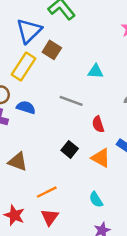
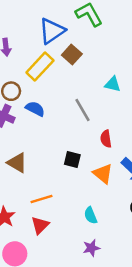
gray line: (71, 101) -> (83, 110), turned 30
black square: (70, 149) -> (72, 159), turned -35

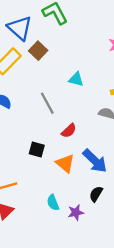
blue triangle: (52, 31) -> (20, 28), turned -44
red semicircle: (106, 139) -> (69, 131), turned -126
purple star: (91, 248) -> (76, 213), moved

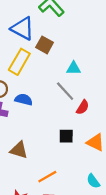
cyan triangle: (76, 79) -> (74, 68), moved
red semicircle: (69, 131) -> (83, 107), moved

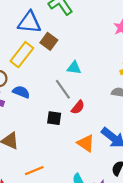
blue triangle: (23, 28) -> (29, 22), turned -30
black square: (66, 136) -> (54, 118), moved

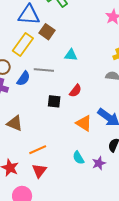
gray line: (63, 89) -> (44, 70), moved, turned -48
blue semicircle: (21, 92) -> (23, 79), turned 105

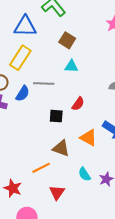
brown square: (47, 32) -> (67, 40), moved
brown triangle: (15, 123) -> (61, 148), moved
red triangle: (39, 171) -> (57, 192), moved

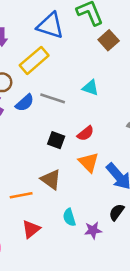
brown square: (67, 40) -> (109, 40), moved
orange triangle: (89, 138) -> (89, 162), moved

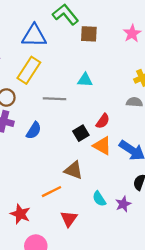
brown square: (109, 40) -> (89, 34), turned -30
blue semicircle: (25, 103) -> (34, 131), moved
red semicircle: (86, 133) -> (103, 121), moved
black square: (56, 140) -> (81, 133), moved, turned -35

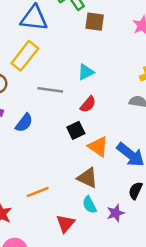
cyan triangle: (85, 80) -> (86, 72), turned -35
red semicircle: (103, 121) -> (88, 104), moved
brown triangle: (74, 170) -> (87, 178), moved
red triangle: (69, 219) -> (66, 223), moved

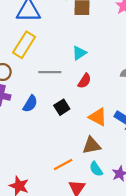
black square: (76, 130) -> (62, 107), moved
brown triangle: (87, 178) -> (92, 145), turned -30
orange line: (38, 192) -> (63, 165), moved

